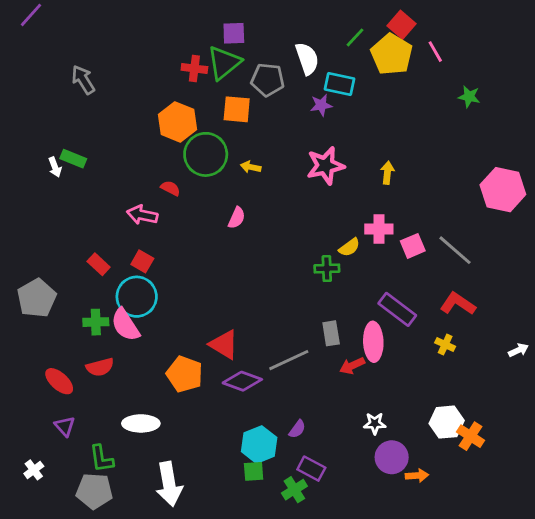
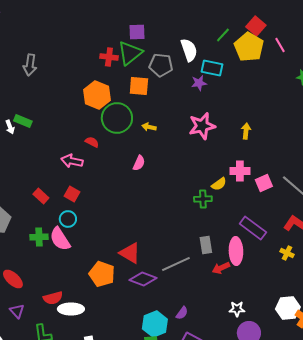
gray arrow: (83, 80) -> (30, 65), turned -140
cyan circle: (137, 297) -> (68, 219), size x0.6
red semicircle: (100, 367) -> (53, 298), moved

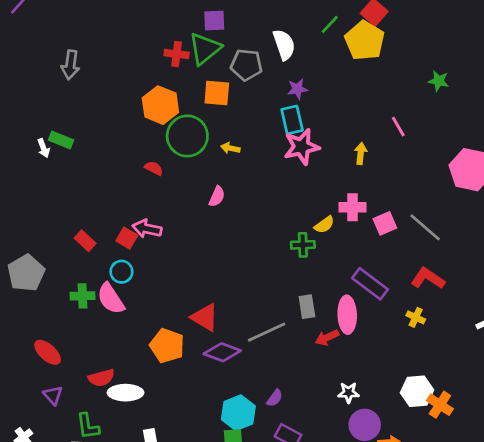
pink line: (280, 45) -> (398, 127), moved
cyan rectangle: (212, 68) -> (292, 120), moved, turned 65
pink arrow: (72, 161) -> (147, 229), moved

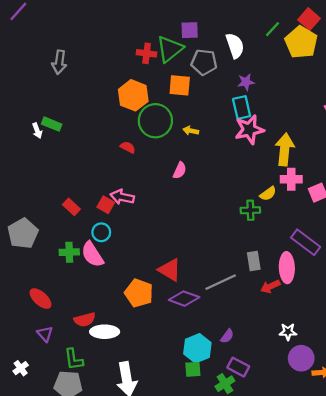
purple square: (214, 20) -> (190, 30), moved
yellow arrow: (361, 153) -> (285, 149), moved, size x1.8

